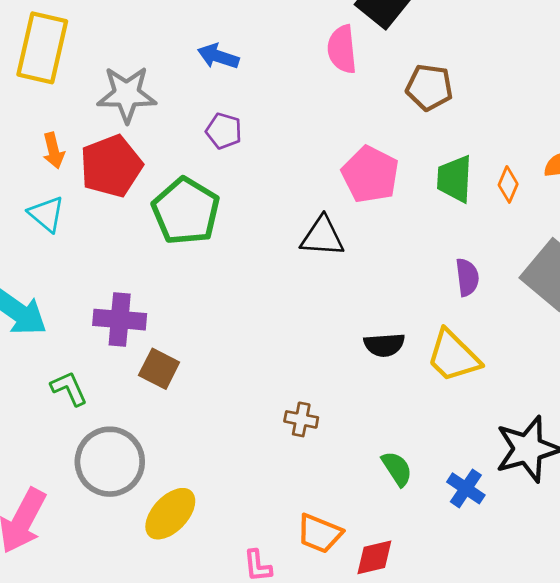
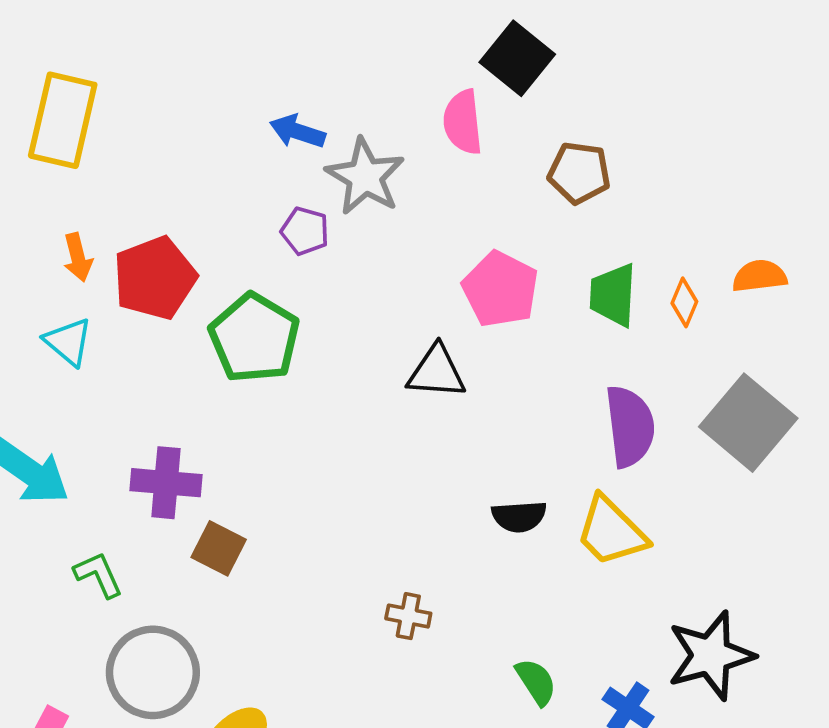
gray star: (127, 94) -> (365, 177), moved, turned 30
purple semicircle: (467, 277) -> (630, 426), size x1.6

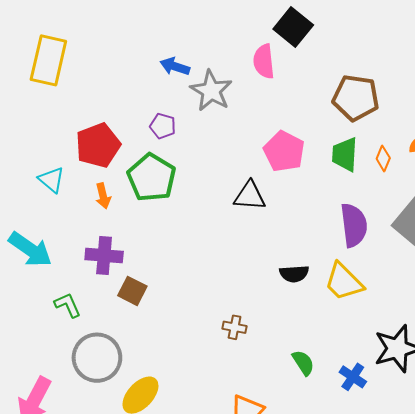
brown pentagon: (579, 173) -> (356, 98), moved, size x1.4
purple pentagon: (305, 231) -> (163, 126), moved
orange arrow: (78, 257) -> (103, 196), moved

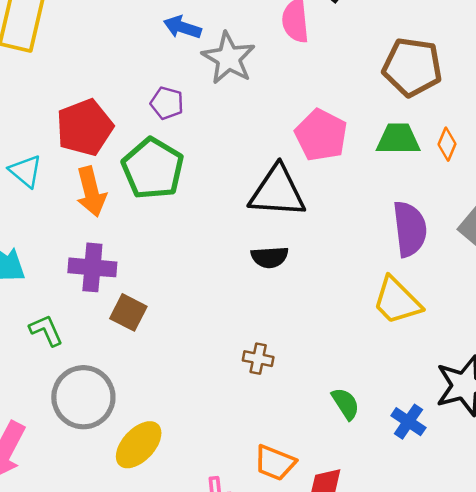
green trapezoid: (345, 154) -> (398, 139), turned 87
orange arrow: (103, 196) -> (91, 192), size x1.5
black triangle: (250, 196) -> (277, 192), size x1.4
black semicircle: (294, 274) -> (270, 257), moved

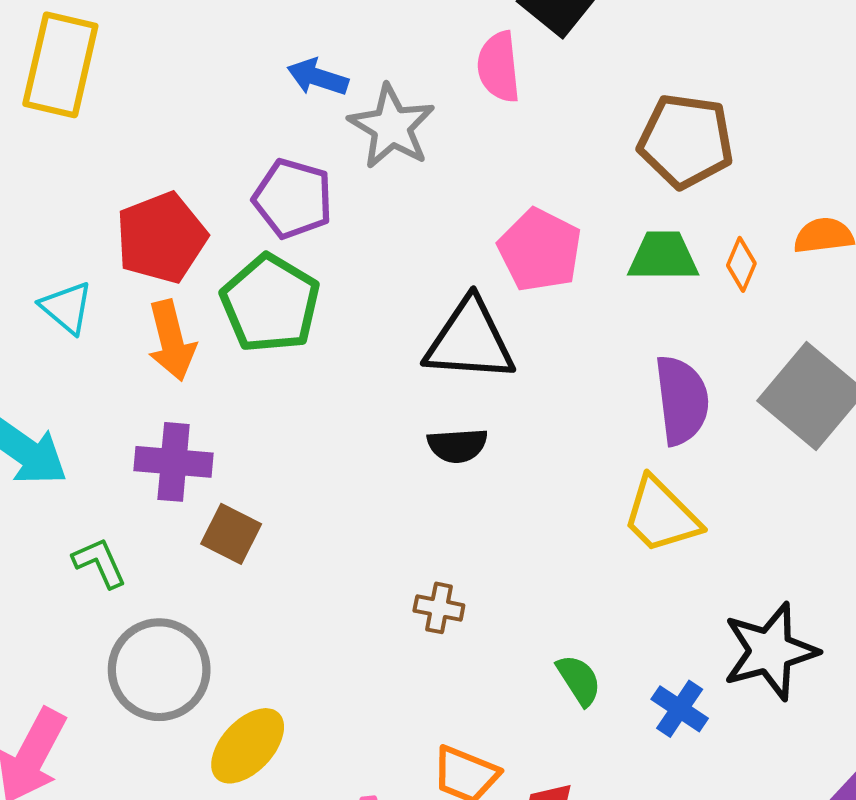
purple pentagon: (167, 103) -> (293, 199), size x1.5

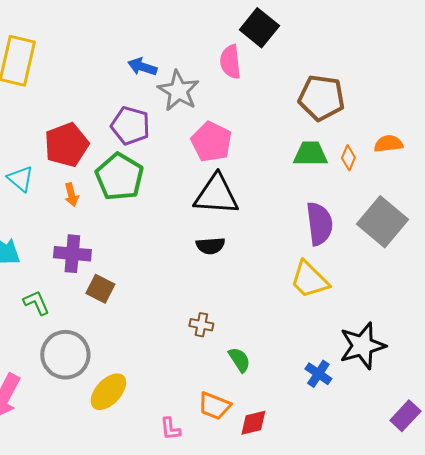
pink pentagon: (540, 250) -> (211, 142), moved
orange arrow: (171, 341) -> (71, 195), size x0.6
green semicircle: (579, 680) -> (239, 360), moved

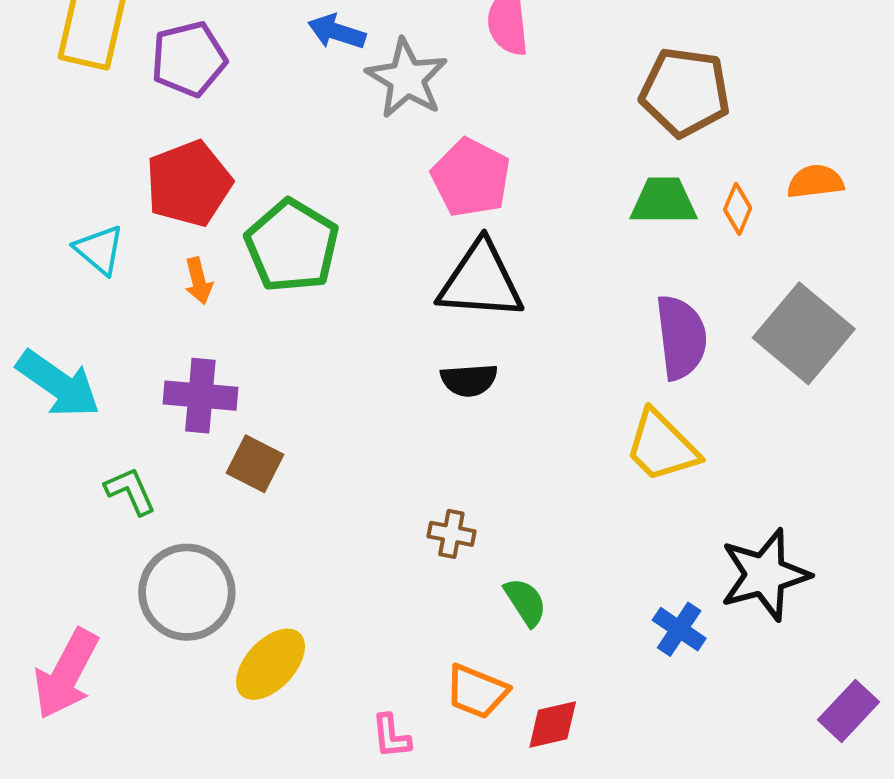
purple pentagon: (130, 126) -> (189, 59), moved, turned -30

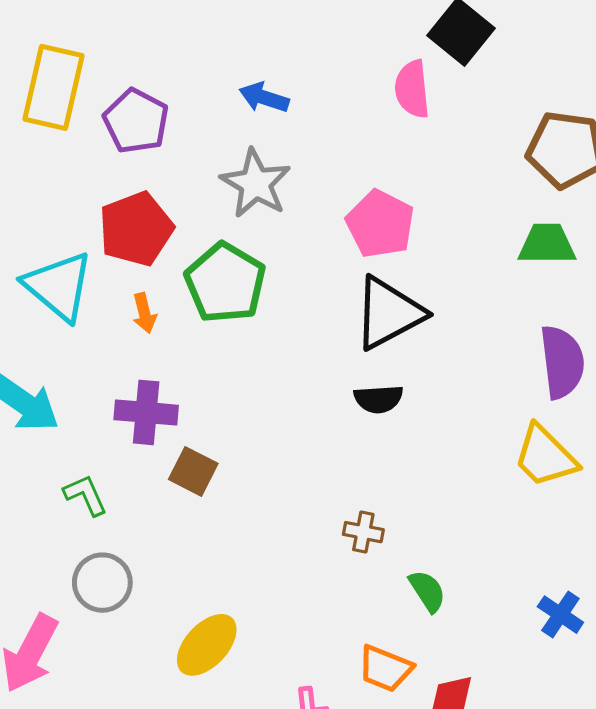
purple pentagon: (189, 59) -> (136, 121), turned -30
gray star: (407, 78) -> (256, 183), moved
cyan triangle: (99, 250) -> (59, 286), size x1.6
black triangle: (481, 281) -> (389, 313), turned -32
gray circle: (187, 592) -> (102, 583), moved, size x0.7

